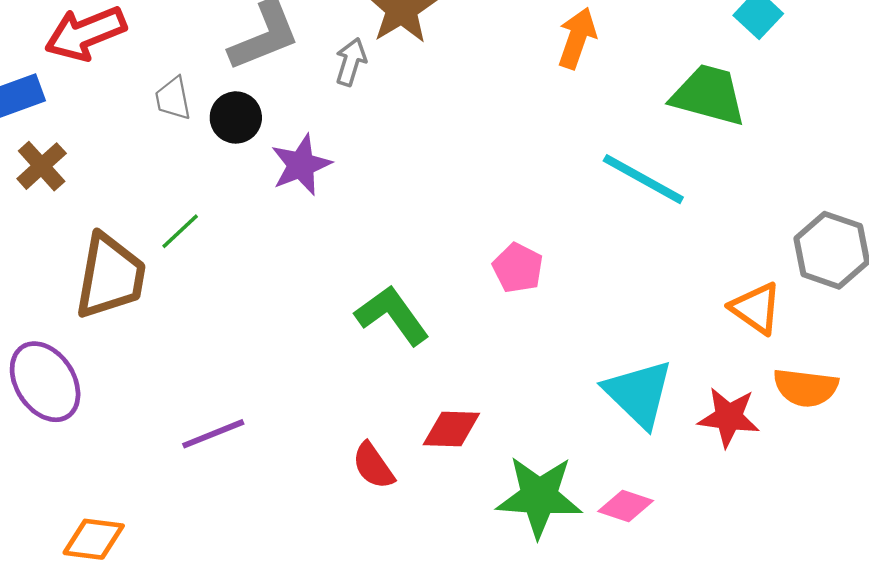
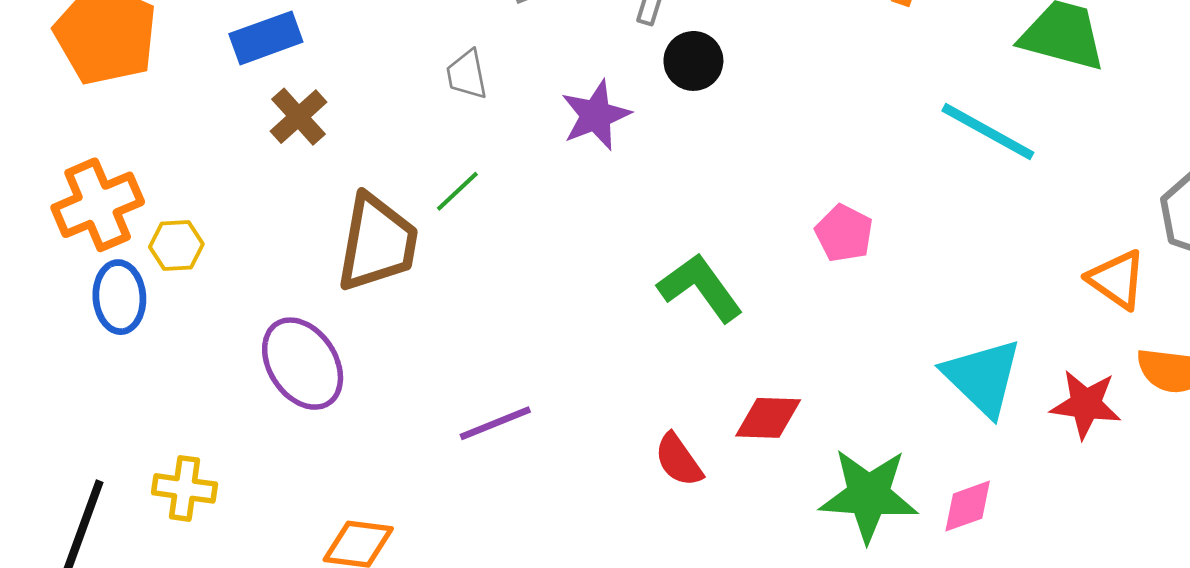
gray trapezoid: (173, 99) -> (467, 75), moved
black circle: (236, 117) -> (693, 61), moved
pink diamond: (626, 506) -> (968, 506), turned -38

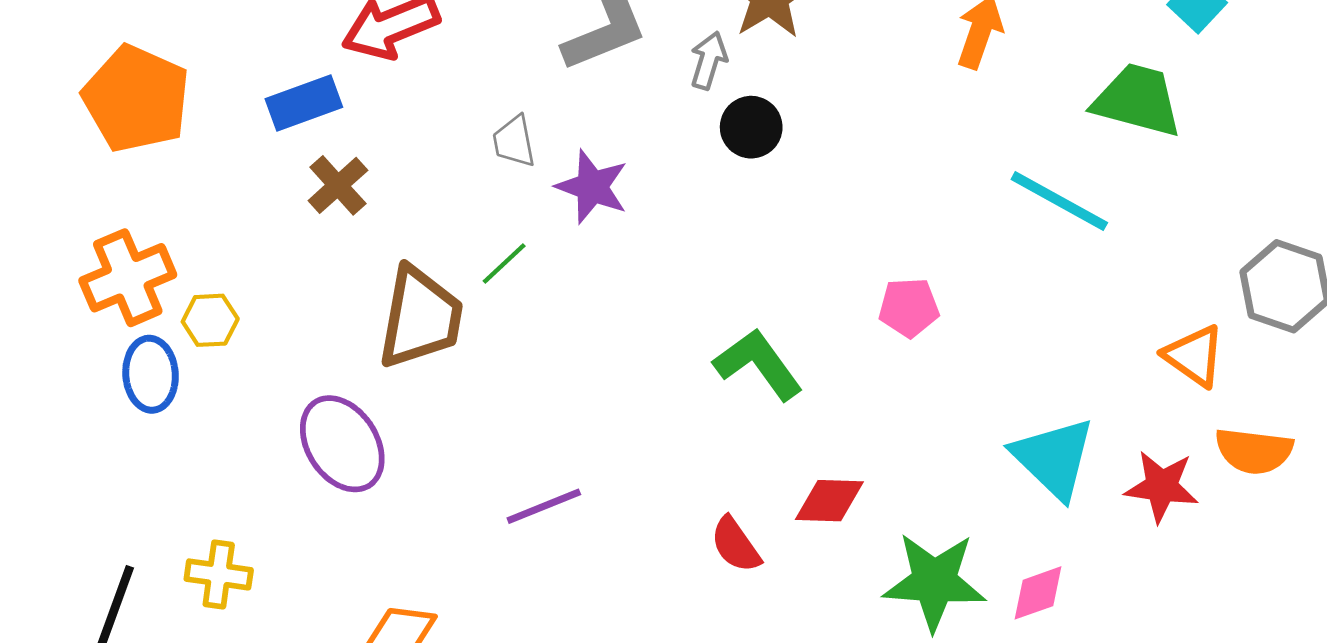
purple star: (596, 115) -> (592, 187), moved, turned -30
pink pentagon: (844, 233) -> (909, 307), turned -30

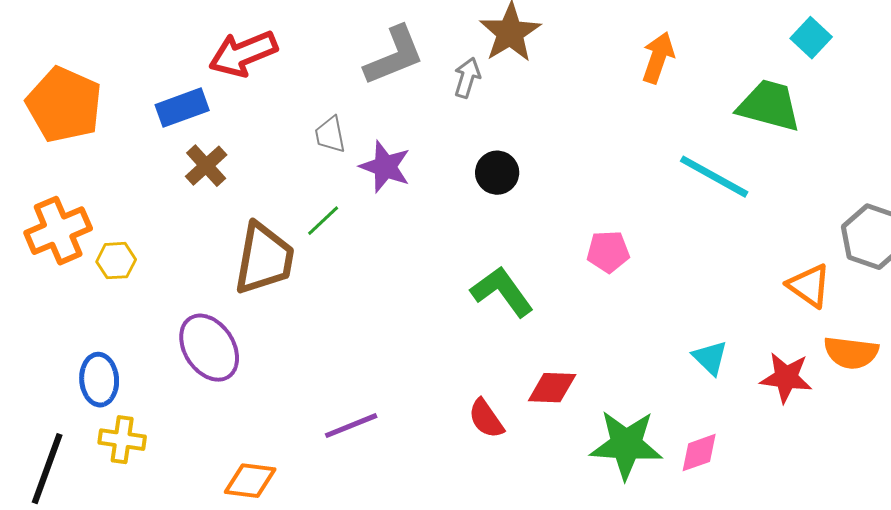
black circle: (751, 127) -> (497, 173), moved
blue ellipse: (151, 374) -> (99, 380), moved
cyan triangle: (1054, 458) -> (710, 358), size x0.6
purple line: (544, 506) -> (351, 426), moved

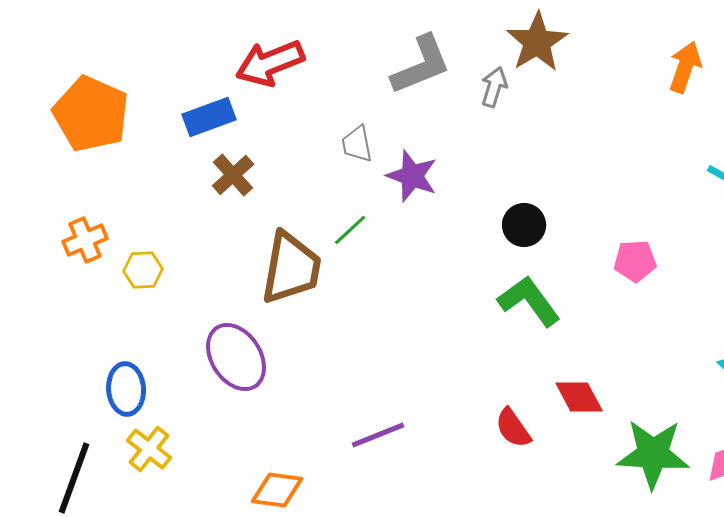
black circle: (497, 173) -> (524, 225), moved
orange cross: (58, 231) -> (85, 240), size x0.7
red diamond: (552, 388) -> (579, 397), turned 60
yellow cross: (122, 440) -> (149, 449), turned 30

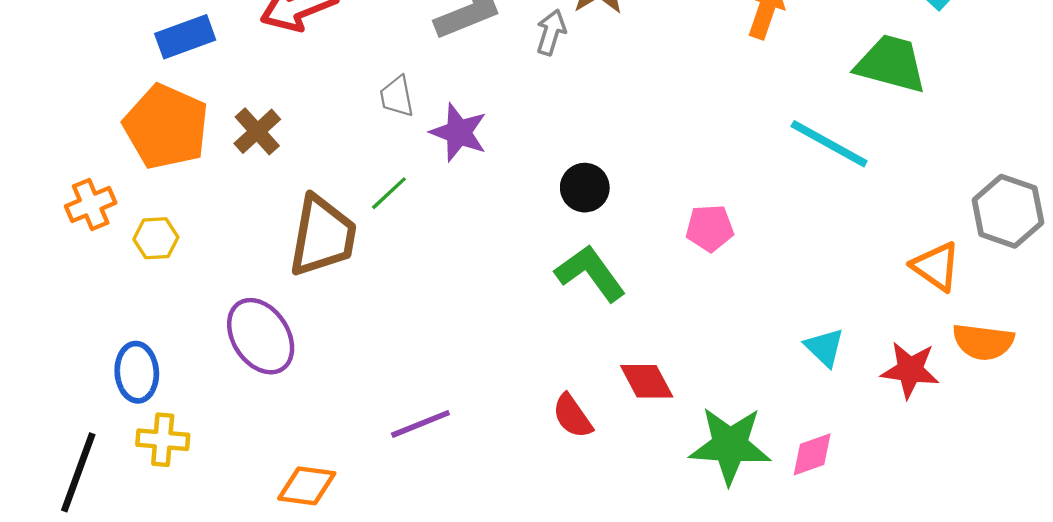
orange pentagon: (91, 114) -> (166, 127), moved
blue rectangle: (209, 117) -> (185, 37), moved
yellow cross: (149, 449) -> (163, 440), turned -33

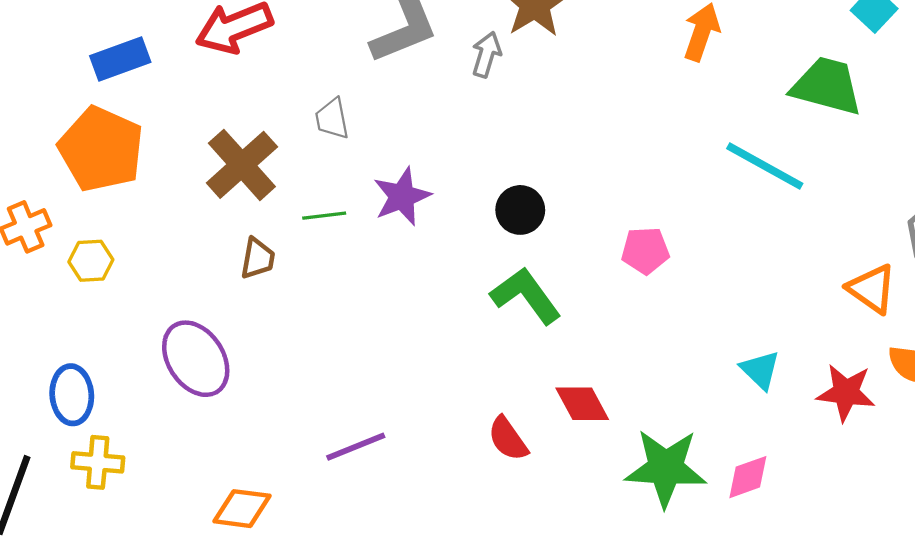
brown cross: (257, 131) -> (242, 165), moved, size x1.5
purple star: (459, 132) -> (402, 196), moved, turned 30
green line: (389, 193) -> (324, 216), turned 36
brown trapezoid: (322, 236) -> (258, 258), size x0.5

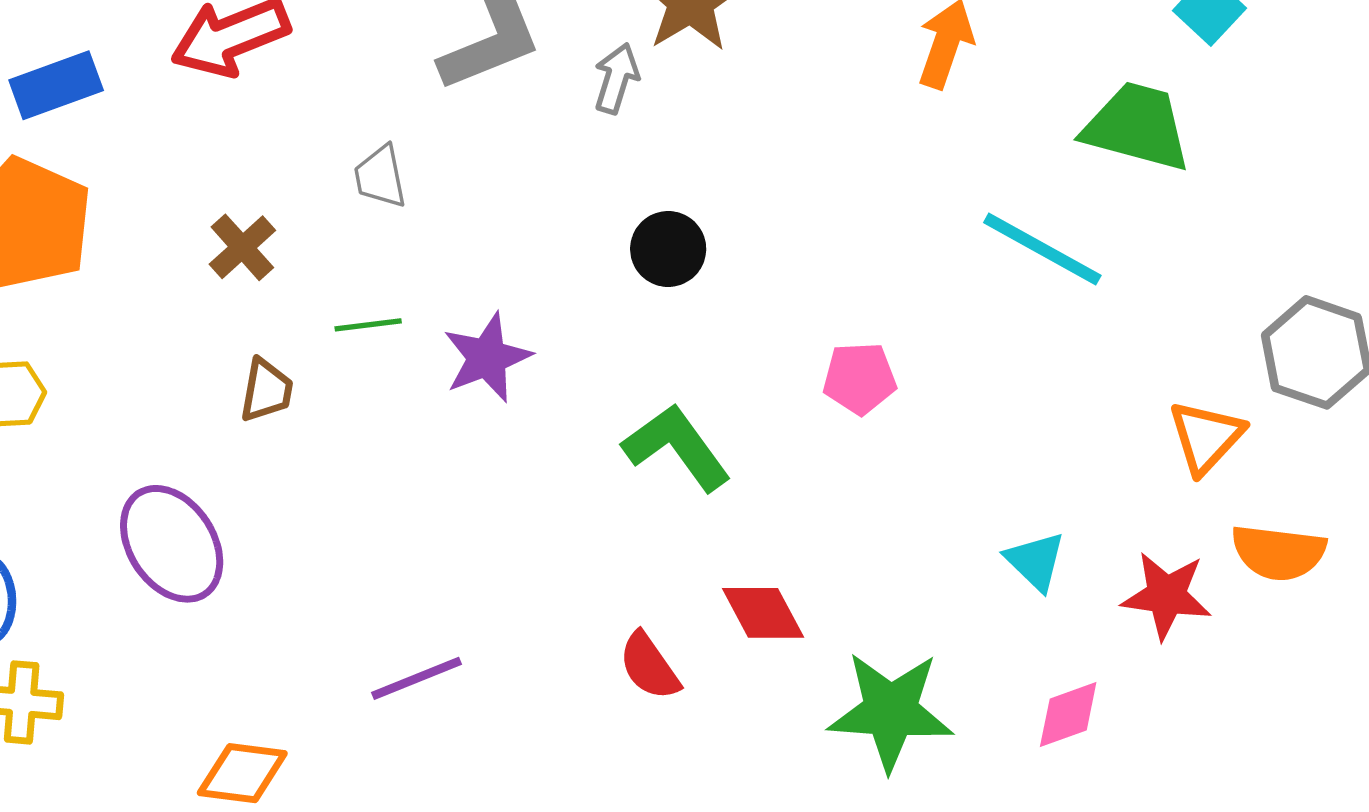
brown cross: (242, 165) -> (242, 247), size x0.6
purple star: (402, 196) -> (487, 358), moved
black circle: (520, 210) -> (668, 249), moved
orange triangle: (872, 289) -> (1206, 437), turned 38
pink diamond: (748, 477) -> (1068, 714), moved

